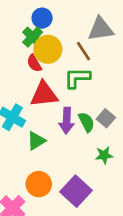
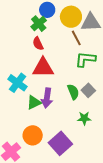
yellow circle: (48, 49) -> (71, 17), moved
green L-shape: (77, 78) -> (85, 59), moved
purple arrow: (67, 121) -> (47, 98), moved

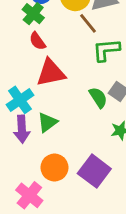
cyan cross: (18, 83) -> (20, 100), turned 30
purple arrow: (47, 98) -> (22, 129), moved

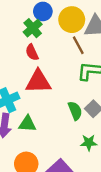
green triangle: (47, 122) -> (27, 124), turned 30

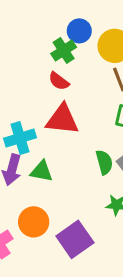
red semicircle: (32, 52) -> (59, 81), turned -35

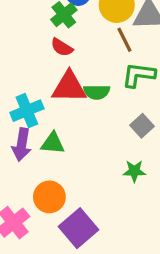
green semicircle: (104, 162) -> (97, 92), moved, turned 110
purple square: (75, 239) -> (79, 228), moved

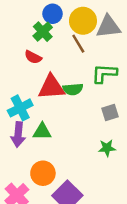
brown line: (124, 40) -> (78, 44), moved
red semicircle: (62, 47) -> (33, 57), moved
gray square: (142, 126) -> (110, 113), turned 30

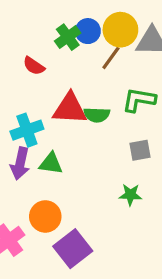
blue circle: (53, 14) -> (88, 31), moved
brown line: (78, 44) -> (111, 58), turned 60
red semicircle: (33, 57) -> (34, 66), moved

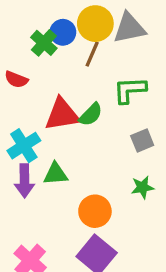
green semicircle: (97, 115) -> (91, 115), turned -35
orange circle: (45, 216) -> (95, 211), moved

